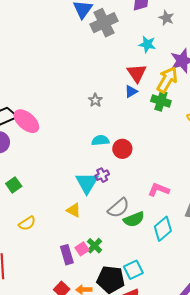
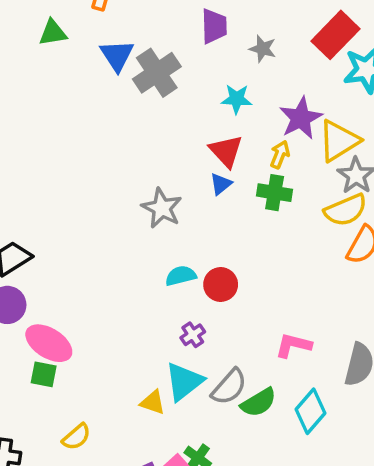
yellow arrow: (167, 80) -> (280, 155), size x0.6
gray star: (95, 100) -> (162, 208), size x1.6
pink ellipse: (26, 121) -> (49, 343), moved
cyan triangle: (87, 183) -> (184, 382), moved, turned 30
green square: (14, 185) -> (44, 374), turned -35

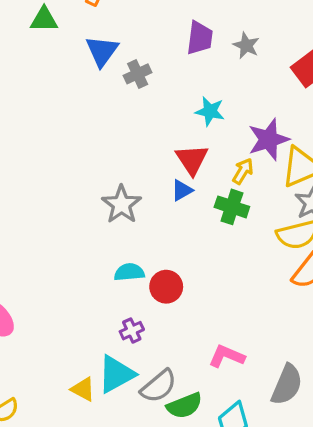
gray star: (263, 49) -> (246, 45), moved
gray cross: (157, 73) -> (138, 74), size x0.6

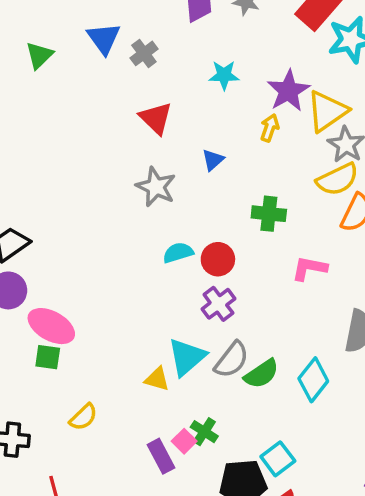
green triangle: (44, 20) -> (39, 55), moved, turned -32
red triangle: (192, 159) -> (156, 118), moved
green cross: (232, 207) -> (269, 214), moved
purple cross: (132, 331) -> (218, 304), moved, size x1.4
pink L-shape: (227, 356) -> (309, 268), moved

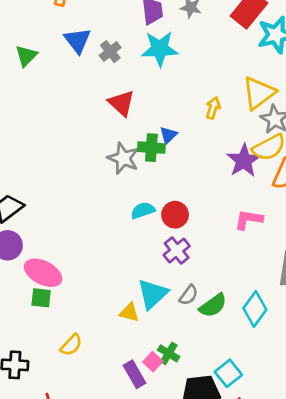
cyan star: (224, 75) -> (160, 49), moved, size x1.5
purple star: (288, 91) -> (244, 161), moved
green cross: (269, 214) -> (151, 148), moved
gray semicircle: (232, 360) -> (189, 295), size x0.7

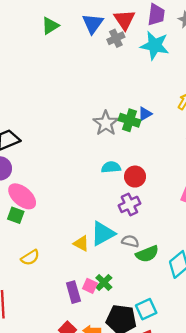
red triangle: (121, 103) -> (124, 20), moved
gray semicircle: (189, 295) -> (130, 241), turned -126
pink square: (153, 362) -> (90, 286), turned -32

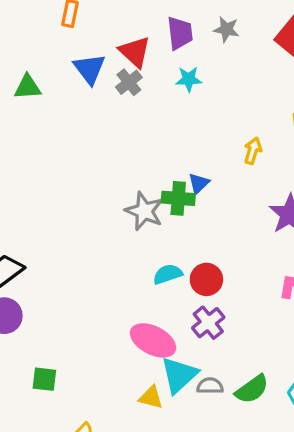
green triangle: (50, 26) -> (28, 87), turned 42
cyan star: (155, 46) -> (189, 79), size x0.6
pink ellipse: (22, 196) -> (153, 340), moved
gray semicircle: (130, 241) -> (210, 386), moved

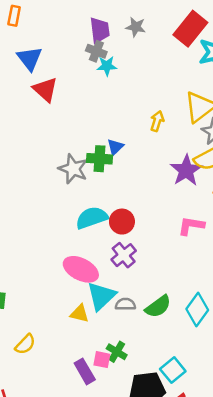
red triangle: (135, 52) -> (45, 90), moved
gray cross: (129, 82) -> (96, 51), moved, turned -30
cyan semicircle: (168, 274) -> (92, 218), size x1.4

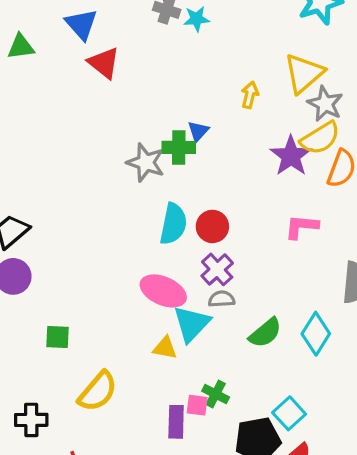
cyan star: (107, 66) -> (196, 19), moved
cyan semicircle: (92, 218) -> (173, 224), turned 124
gray semicircle: (125, 304) -> (222, 299), moved
yellow semicircle: (25, 344) -> (98, 392), size x1.5
purple rectangle: (85, 371) -> (176, 422), turned 35

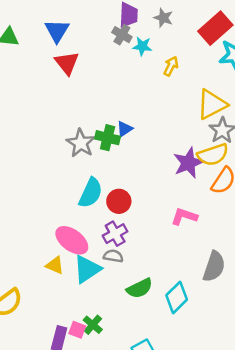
yellow arrow: (250, 95) -> (171, 66), moved
yellow triangle: (165, 348) -> (55, 265), moved

